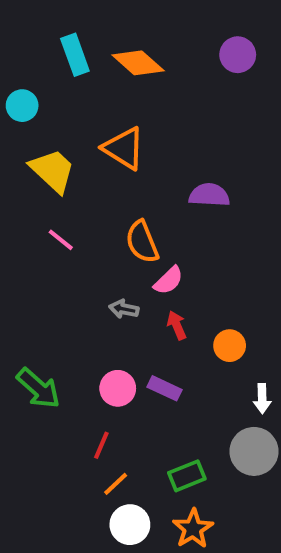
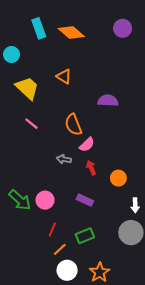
orange triangle: (124, 148) -> (64, 76), size x0.7
pink circle: (118, 388) -> (45, 200), moved
green rectangle: (187, 476) -> (85, 236), moved

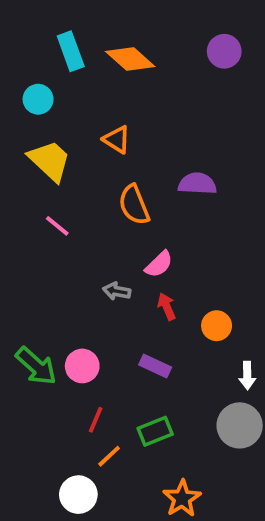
cyan circle: (12, 54) -> (38, 99), moved
orange semicircle: (73, 125) -> (134, 205), moved
white circle: (67, 270) -> (78, 495), moved

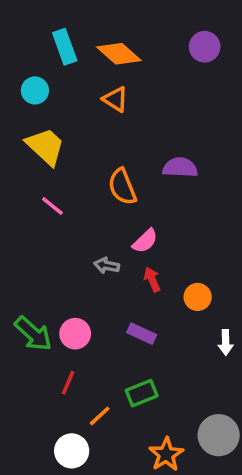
orange triangle: (117, 140) -> (115, 99), moved
red line: (96, 420) -> (68, 383), moved
gray circle: (240, 425) -> (219, 435), moved

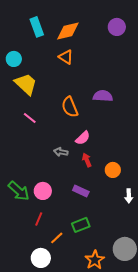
orange diamond: (119, 54) -> (68, 31), turned -55
cyan circle: (35, 90) -> (14, 59), moved

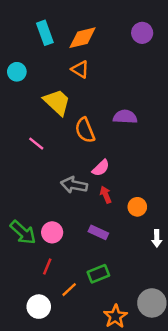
yellow trapezoid: (26, 84) -> (57, 102), moved
gray arrow: (61, 152) -> (74, 185), size x1.5
white circle: (41, 258) -> (39, 307), moved

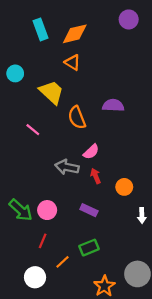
purple circle: (142, 33) -> (129, 19), moved
cyan circle: (17, 72) -> (15, 73), moved

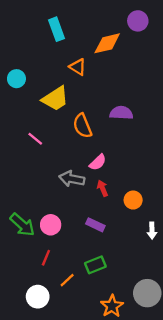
cyan rectangle: (41, 29) -> (57, 29), moved
orange diamond: (75, 34) -> (107, 43), moved
yellow trapezoid: (52, 92) -> (55, 99), turned 104

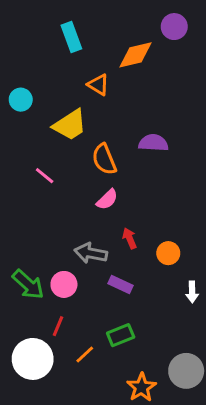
pink semicircle: (98, 162) -> (107, 199), moved
gray arrow: (72, 179) -> (91, 253), moved
white circle: (38, 297) -> (33, 359), moved, size x1.4

